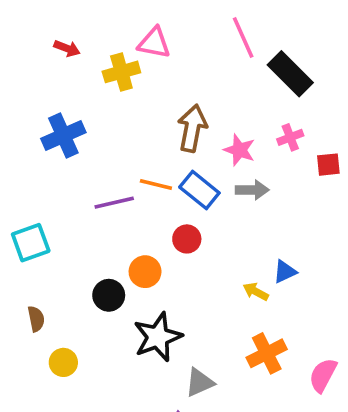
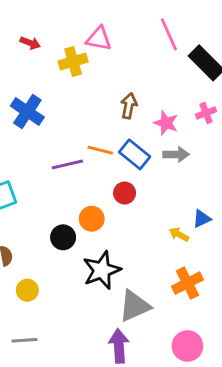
brown arrow: (192, 128) -> (129, 106), size x0.7
blue cross: (63, 136) -> (27, 112), turned -32
gray triangle: (199, 382) -> (135, 306), size x1.4

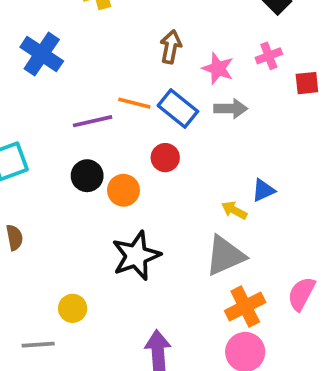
black circle: (63, 237) -> (87, 176), moved
orange cross: (187, 283) -> (245, 307), moved
yellow circle: (27, 290) -> (73, 308), moved
gray triangle: (135, 306) -> (225, 256), moved

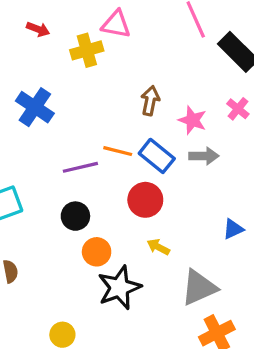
pink cross: (269, 56) -> (238, 109), turned -30
red circle: (165, 158) -> (145, 200), size x1.4
orange circle: (123, 190) -> (97, 252), moved
yellow arrow: (234, 210) -> (158, 247), moved

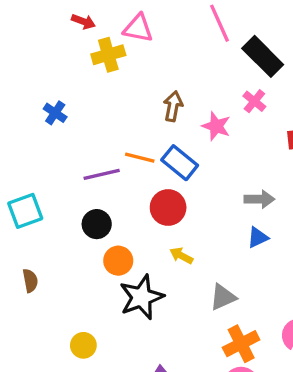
red arrow: (38, 29) -> (83, 22), moved
blue cross: (35, 107) -> (55, 113), size x0.6
pink cross: (238, 109) -> (254, 101), moved
gray arrow: (204, 156) -> (259, 199), moved
gray triangle: (199, 288) -> (223, 297), size x0.7

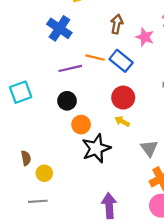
blue cross: (55, 113) -> (59, 28), moved, size x1.6
red circle: (168, 208) -> (123, 98), moved
brown semicircle: (30, 281) -> (26, 158), moved
gray triangle: (223, 297) -> (149, 148), turned -42
yellow circle: (83, 345) -> (44, 173), moved

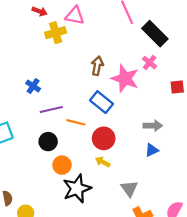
blue cross: (59, 28) -> (33, 86), moved, size x0.6
pink star: (145, 37) -> (125, 79), size x1.5
orange line: (95, 58) -> (76, 122), moved

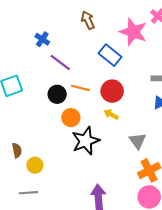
brown arrow: (97, 66) -> (88, 20), moved, turned -36
purple line: (51, 110) -> (60, 63), turned 50
orange line: (76, 122) -> (80, 88), moved

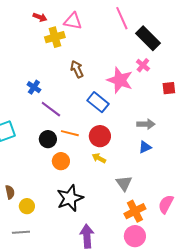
black star: (86, 141) -> (70, 198), moved

